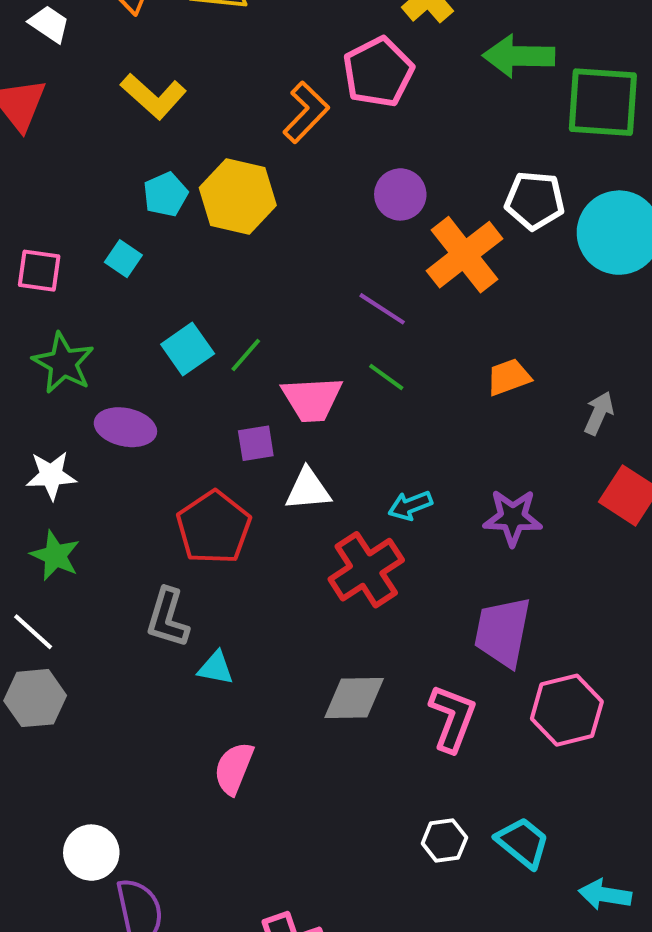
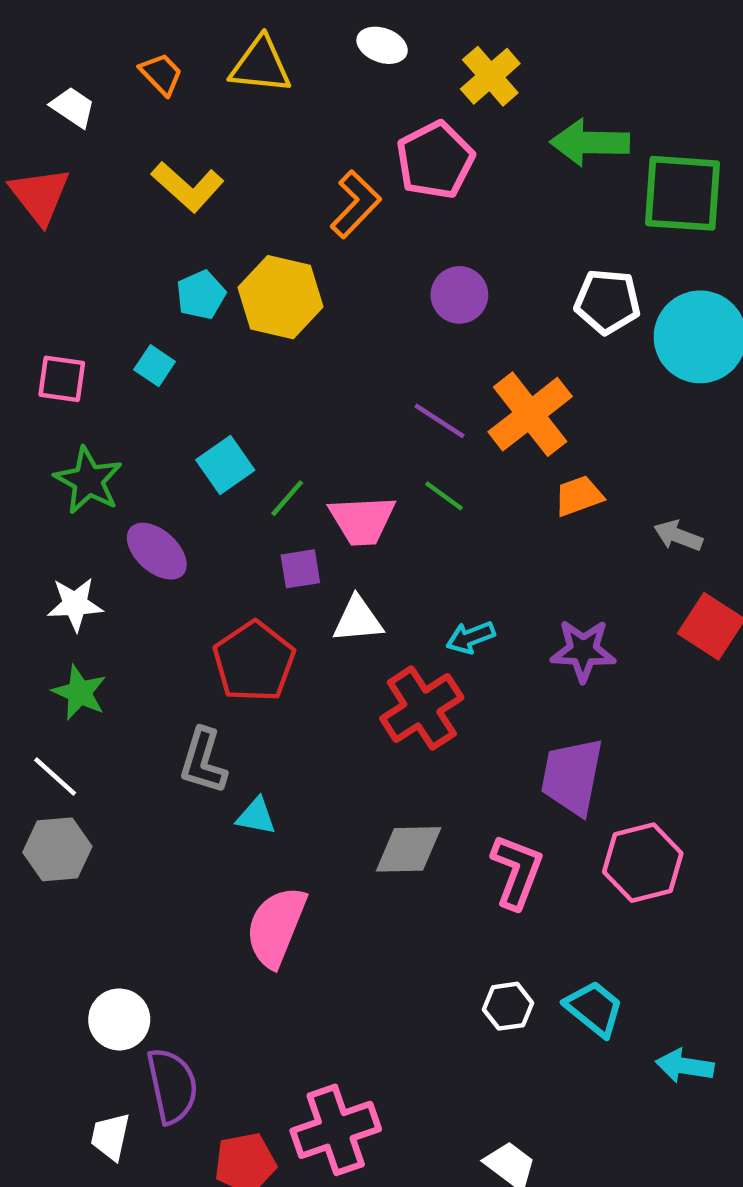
orange cross: (464, 255) -> (530, 414), moved
green line: (246, 355) -> (287, 498), moved
gray arrow: (599, 413) -> (678, 536), turned -93
purple ellipse: (125, 427) -> (157, 551), turned 30
pink semicircle: (234, 768) -> (276, 927), size x1.4

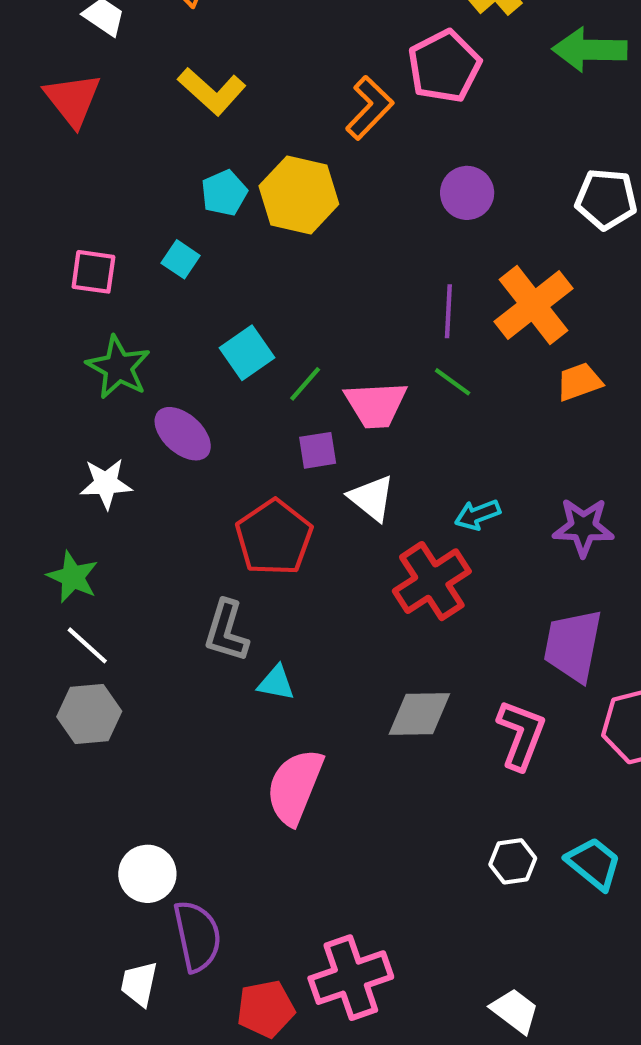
purple line: (440, 421) -> (448, 311), turned 60
white triangle: (358, 620) -> (372, 498), turned 44
green star: (79, 693) -> (73, 577), moved

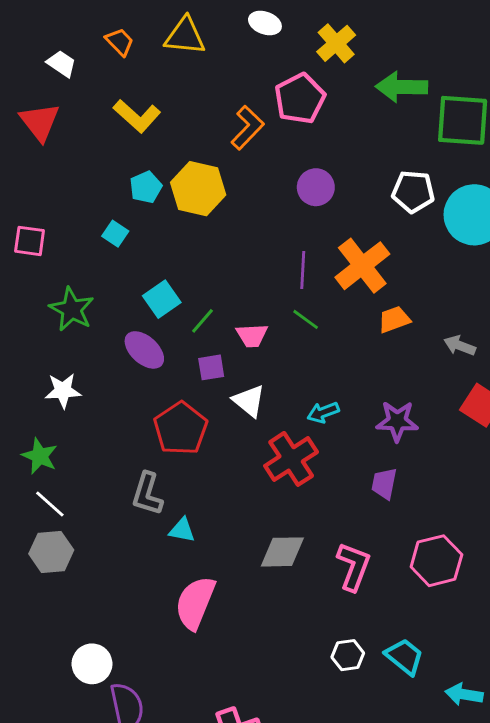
pink square: (93, 272) -> (30, 241), moved
pink trapezoid: (376, 405) -> (252, 335), size x0.7
purple ellipse: (183, 434) -> (144, 350), moved
purple trapezoid: (573, 645) -> (384, 484), moved, size x0.6

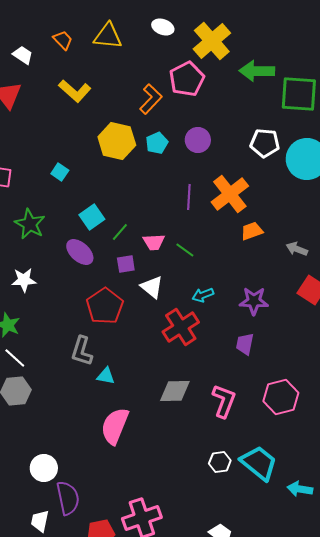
yellow cross: (336, 43) -> (212, 41), size x1.4
cyan pentagon: (146, 187) -> (157, 143), moved
green line: (306, 319) -> (185, 250), moved
cyan trapezoid: (404, 657) -> (259, 463), size x1.4

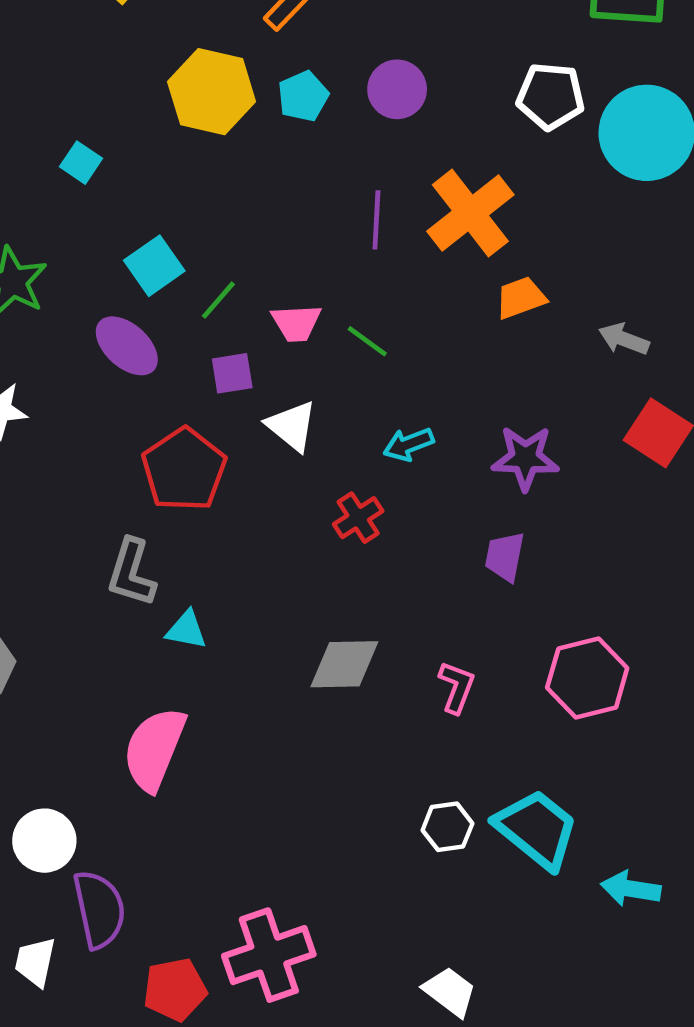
red cross: (181, 327) -> (358, 518), size x0.6
pink L-shape: (224, 401) -> (457, 687), size x0.7
pink semicircle: (115, 426) -> (154, 749), moved

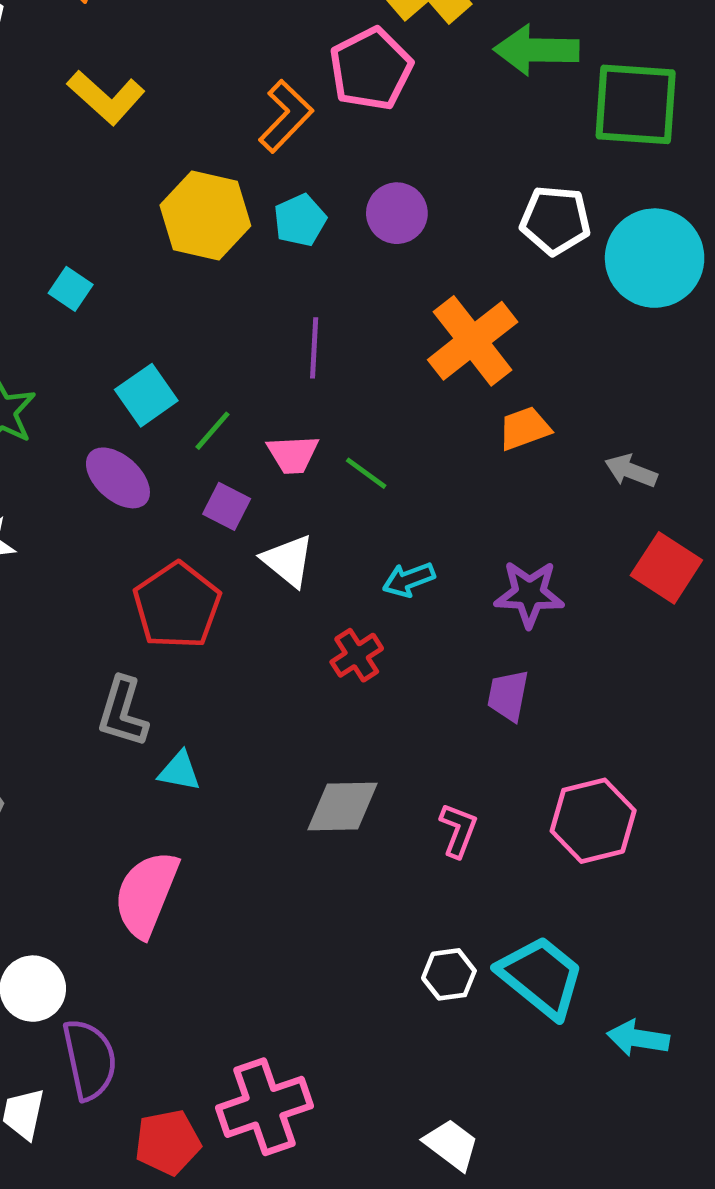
purple line: (376, 220) -> (314, 348), moved
purple square: (232, 373) -> (227, 506), turned 36

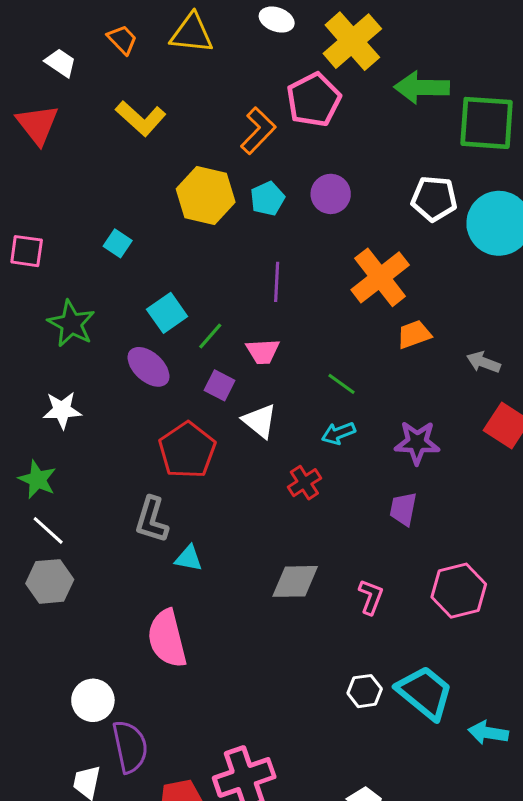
green line: (366, 473) -> (341, 384), moved
pink semicircle: (146, 894) -> (167, 639), turned -36

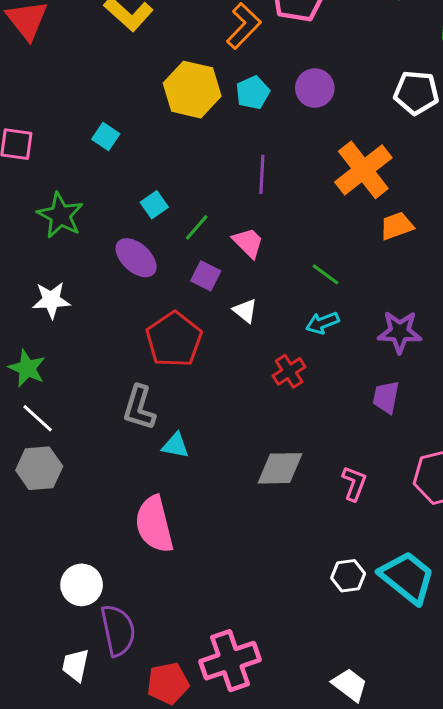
cyan square: (167, 313) -> (154, 205), size x0.7
pink trapezoid: (263, 351) -> (248, 243), turned -132
white triangle: (260, 421) -> (245, 311), size x0.7

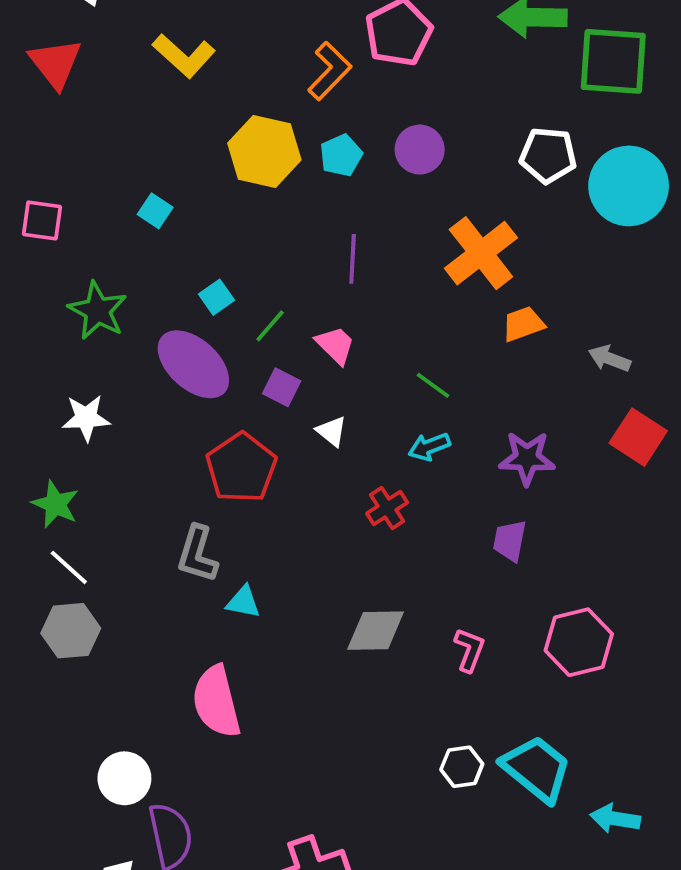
purple ellipse: (136, 258) -> (193, 364), size x1.4

